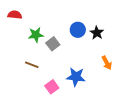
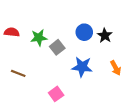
red semicircle: (15, 15) -> (12, 32), moved
brown line: (32, 65) -> (18, 73), moved
blue star: (76, 77) -> (82, 67), moved

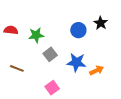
black star: (105, 35) -> (101, 23), moved
gray square: (57, 47) -> (50, 54), moved
orange arrow: (116, 68) -> (97, 70), moved, turned -88

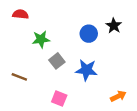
red semicircle: (11, 30) -> (20, 14), moved
orange arrow: (97, 70) -> (118, 96), moved
pink square: (52, 88) -> (59, 98), turned -32

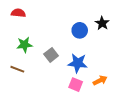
green star: (41, 39) -> (24, 45), moved
orange arrow: (118, 96) -> (100, 80), moved
pink square: (59, 98) -> (76, 85), moved

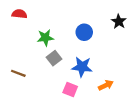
black star: (102, 23) -> (119, 21), moved
green star: (24, 45) -> (45, 38), moved
pink square: (76, 85) -> (70, 89), moved

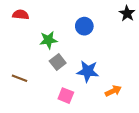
black star: (119, 21) -> (127, 13), moved
blue circle: (84, 32) -> (84, 26), moved
pink square: (70, 89) -> (66, 96), moved

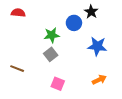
black star: (127, 13) -> (91, 12), moved
green star: (48, 40) -> (52, 35), moved
blue star: (88, 71) -> (97, 46), moved

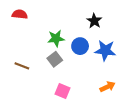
black star: (91, 12) -> (94, 21), moved
blue circle: (74, 23) -> (80, 46), moved
brown line: (17, 69) -> (22, 66), moved

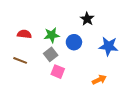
red semicircle: (20, 14) -> (24, 34), moved
blue star: (105, 50) -> (108, 46), moved
pink square: (62, 91) -> (58, 72), moved

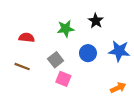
green star: (52, 35) -> (66, 29), moved
blue circle: (74, 42) -> (88, 53), moved
orange arrow: (99, 80) -> (118, 88), moved

